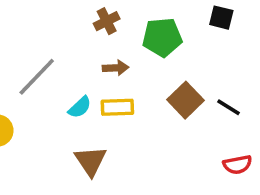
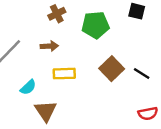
brown arrow: (116, 68) -> (49, 46), moved
cyan semicircle: (80, 107) -> (28, 87), moved

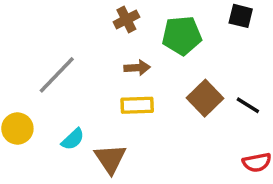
brown arrow: (49, 46) -> (137, 68), moved
cyan semicircle: (28, 87) -> (73, 139), moved

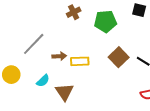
brown arrow: (137, 68) -> (59, 56), moved

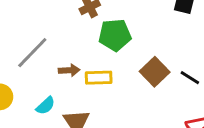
green pentagon: (105, 21) -> (115, 35), moved

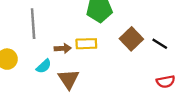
gray line: (32, 53) -> (33, 24), turned -48
brown arrow: (69, 70) -> (63, 48), moved

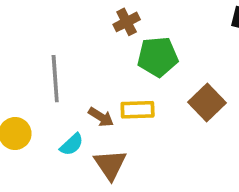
brown arrow: (63, 48) -> (101, 117), turned 35

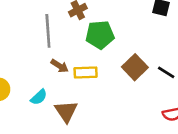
gray line: (55, 79) -> (48, 31), moved
brown arrow: (101, 117) -> (60, 66), moved

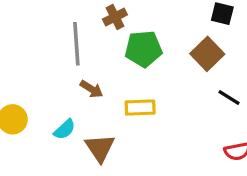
brown square: (135, 67) -> (207, 54), moved
yellow rectangle: (86, 72) -> (140, 108), moved

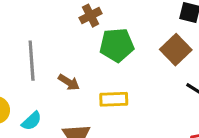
gray line: (76, 44) -> (32, 61), moved
cyan semicircle: (65, 129) -> (32, 121), moved

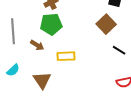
green pentagon: (117, 45) -> (51, 24), moved

